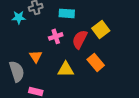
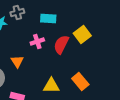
orange rectangle: (96, 62) -> (80, 82), moved
yellow triangle: (66, 69) -> (51, 86), moved

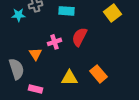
yellow square: (82, 34) -> (112, 13), moved
pink cross: (37, 42) -> (54, 42), moved

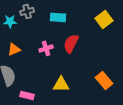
orange triangle: (36, 54) -> (14, 49), moved, turned 40
orange rectangle: (98, 74) -> (104, 80), moved

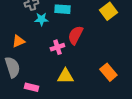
cyan star: (10, 21) -> (41, 19), moved
pink cross: (46, 48) -> (57, 47), moved

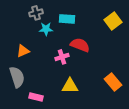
red semicircle: (75, 35) -> (80, 45), turned 84

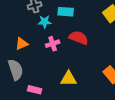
pink cross: (62, 57) -> (53, 44), moved

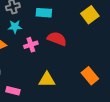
cyan star: (45, 22) -> (15, 27), moved

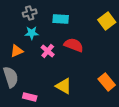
pink cross: (31, 45) -> (48, 51), turned -32
yellow triangle: (47, 80) -> (64, 86), turned 30

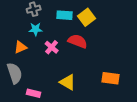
yellow square: (107, 21) -> (87, 17), moved
orange rectangle: (107, 82) -> (111, 78), turned -42

